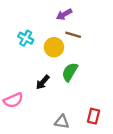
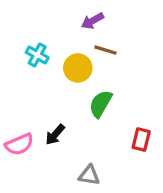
black arrow: (43, 82) -> (55, 135), moved
red rectangle: (93, 116) -> (141, 139), moved

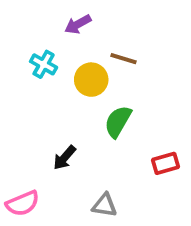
purple arrow: (92, 21) -> (78, 24), moved
red rectangle: (141, 139) -> (165, 163), turned 60
pink semicircle: (19, 144) -> (23, 203), moved

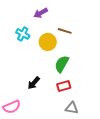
red rectangle: (165, 163) -> (64, 86), moved
gray triangle: (105, 205) -> (72, 108), moved

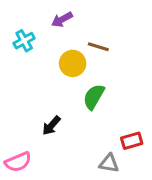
cyan cross: (23, 34) -> (24, 41), moved, turned 32
red rectangle: (64, 86) -> (132, 141), moved

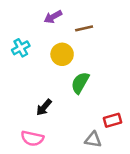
cyan cross: (24, 41) -> (21, 48), moved
brown line: (98, 47) -> (84, 28), moved, turned -30
pink semicircle: (18, 162) -> (32, 138), moved, turned 35

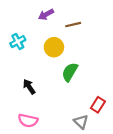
black arrow: (44, 107) -> (29, 87), moved, turned 105
red rectangle: (112, 120) -> (98, 105), turned -42
gray triangle: (93, 140) -> (81, 122), turned 35

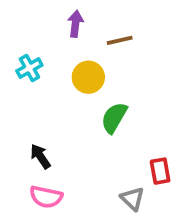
purple arrow: (46, 14) -> (75, 24), turned 126
black arrow: (29, 87) -> (40, 156), moved
red rectangle: (98, 105) -> (160, 171), turned -42

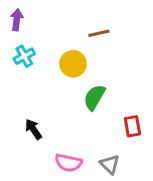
purple arrow: (75, 24) -> (17, 20), moved
red rectangle: (160, 171) -> (132, 126), moved
pink semicircle: (46, 197) -> (68, 163), moved

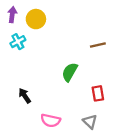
brown line: (99, 33) -> (98, 45), moved
yellow circle: (73, 64) -> (36, 19), moved
gray triangle: (110, 164) -> (90, 122), moved

